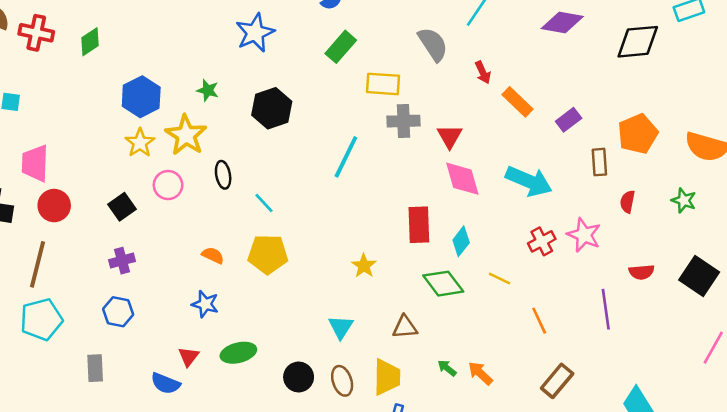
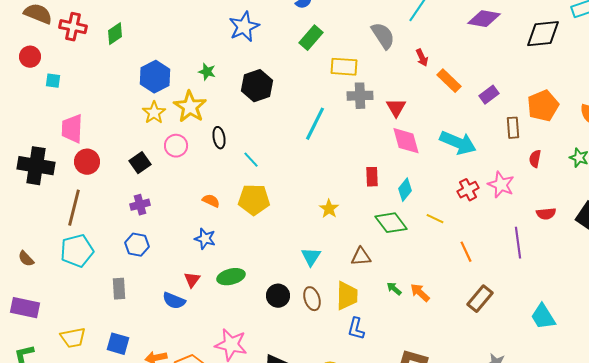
red rectangle: (419, 225) -> (372, 177), size x0.7

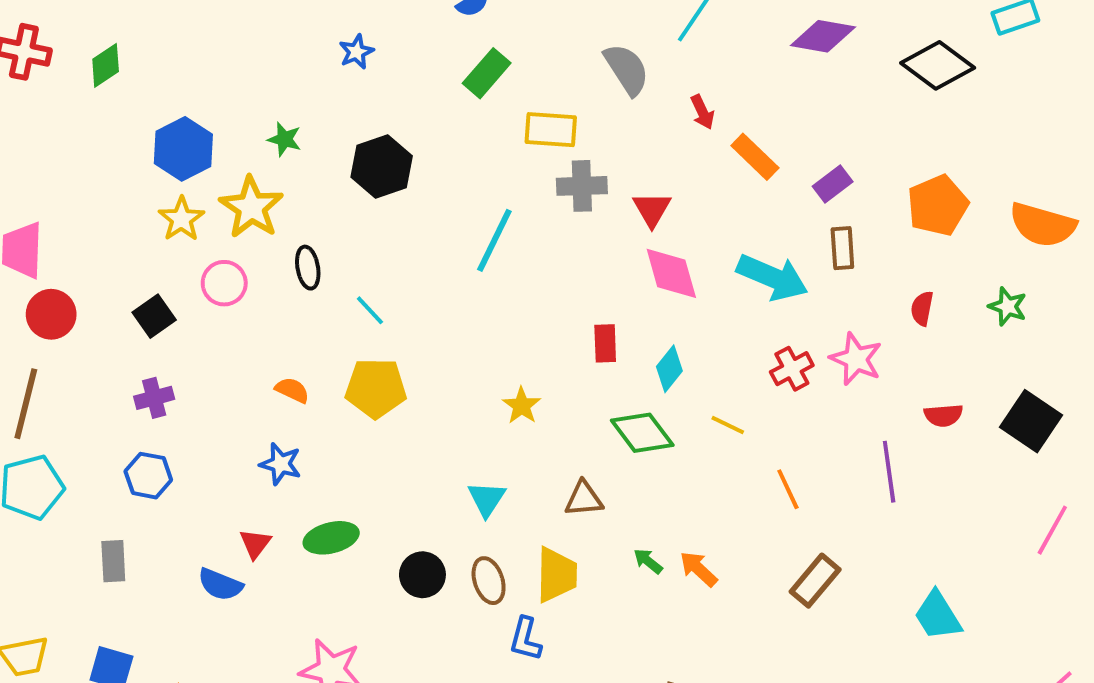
blue star: (244, 27) -> (356, 52), size x0.6
black diamond: (543, 34) -> (938, 65), turned 42
brown rectangle: (513, 128) -> (842, 248), moved
blue L-shape: (356, 329) -> (525, 639), moved

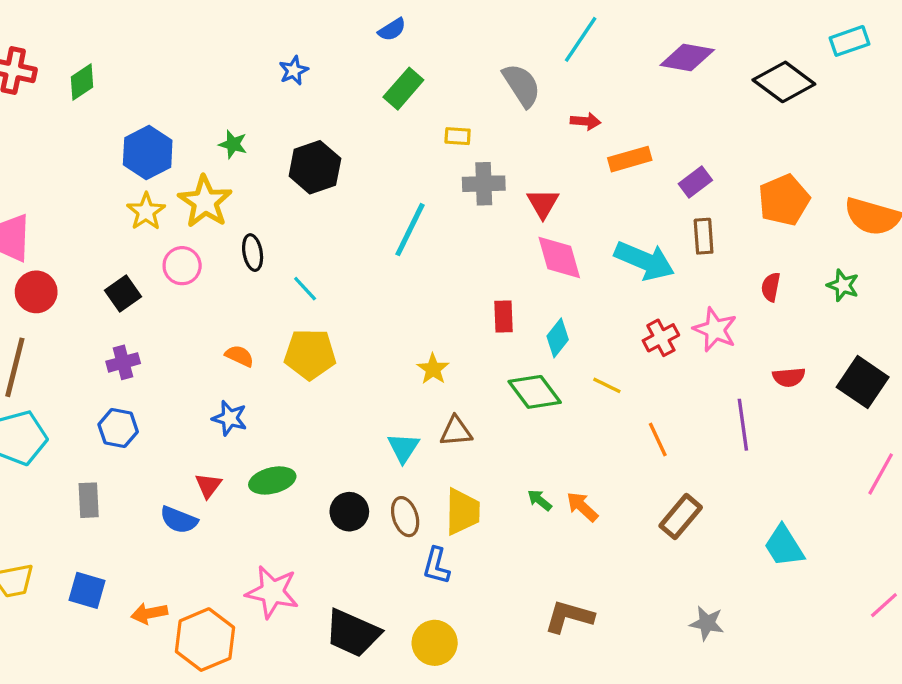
red arrow: (702, 112) -> (585, 121), turned -60
yellow rectangle: (551, 130) -> (458, 136), size x0.6
orange rectangle: (755, 157) -> (630, 159), turned -60
brown triangle: (584, 499) -> (456, 431), moved

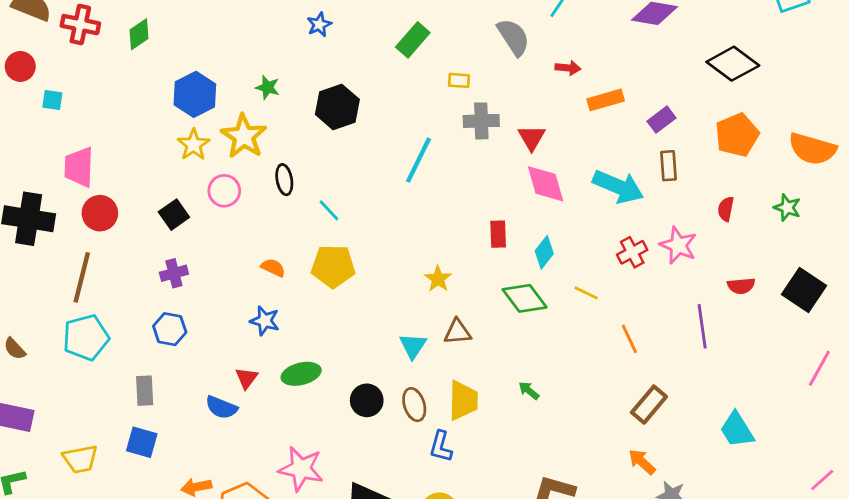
black diamond: (784, 82) -> (733, 64), moved
orange arrow: (582, 507) -> (642, 462), moved
blue square: (87, 590) -> (142, 442), moved

